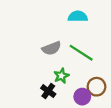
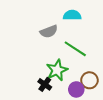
gray semicircle: (52, 48) -> (49, 31), moved
green star: (61, 76) -> (57, 70), size x1.5

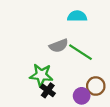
gray semicircle: (49, 31) -> (59, 46), moved
green star: (57, 70) -> (41, 75), moved, turned 30

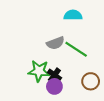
black cross: (48, 90) -> (54, 75), moved
purple circle: (82, 96) -> (54, 86), moved

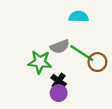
green star: (39, 71) -> (40, 62), moved
brown circle: (91, 81) -> (97, 62), moved

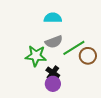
cyan semicircle: (79, 17) -> (53, 18), moved
green line: (82, 53) -> (74, 48), turned -65

